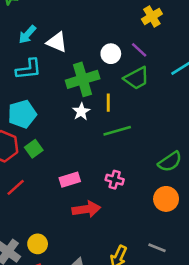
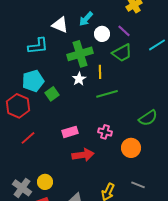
cyan arrow: (27, 34) -> (86, 19), moved
green square: (34, 149) -> (52, 94), moved
orange circle: (166, 199) -> (131, 148), moved

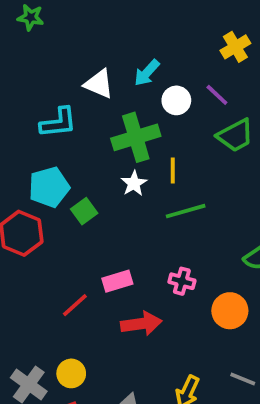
green trapezoid: (122, 53) -> (235, 135), moved
red line: (28, 138) -> (75, 305), moved

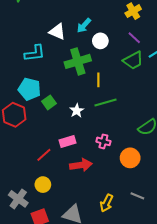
purple line: (217, 95) -> (134, 38), moved
white star: (134, 183) -> (77, 111), moved
cyan pentagon: (49, 187) -> (30, 89), turned 30
yellow circle: (71, 373) -> (43, 185), moved

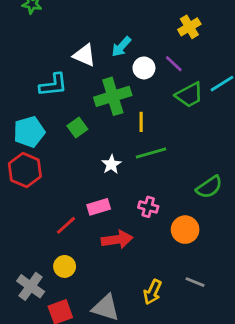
purple line: (134, 38) -> (174, 64), moved
cyan pentagon: (30, 89) -> (29, 132), moved, turned -30
green square: (49, 102) -> (77, 128), moved

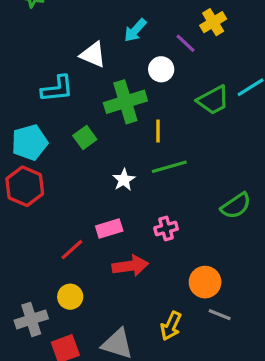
cyan arrow: (121, 47) -> (135, 30), moved
purple line: (174, 64) -> (186, 43), moved
pink cross: (148, 207) -> (166, 228), turned -30
orange circle: (185, 230) -> (205, 282), moved
gray cross: (31, 286) -> (31, 319), turned 36

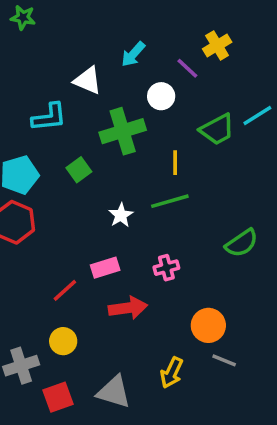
yellow line: (158, 131) -> (175, 163), moved

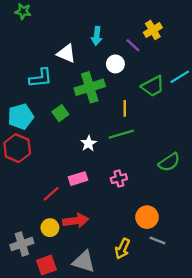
cyan arrow: (133, 54) -> (97, 36), turned -36
red arrow: (128, 308) -> (76, 221), moved

